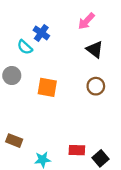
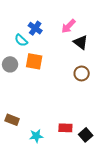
pink arrow: (86, 21) -> (68, 26), moved
orange square: (47, 87) -> (34, 61), moved

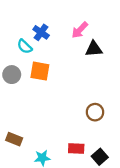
black triangle: (81, 42) -> (94, 49), turned -42
brown circle: (82, 73) -> (95, 112), moved

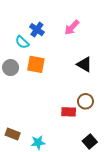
black triangle: (94, 49) -> (84, 64), moved, turned 35
brown rectangle: (14, 139) -> (13, 134), moved
red rectangle: (76, 149) -> (69, 112), moved

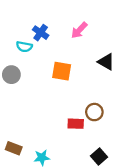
cyan semicircle: (22, 42) -> (24, 47), turned -32
orange square: (36, 64) -> (62, 71), moved
black triangle: (84, 64) -> (106, 62), moved

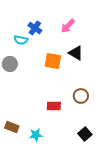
black triangle: (106, 62) -> (76, 53), moved
red rectangle: (76, 124) -> (54, 106), moved

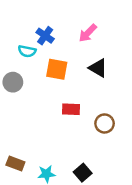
orange square: (53, 61) -> (57, 69), moved
red rectangle: (54, 106) -> (71, 109), moved
black square: (85, 134) -> (83, 173), moved

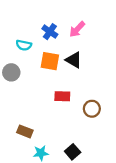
blue cross: (45, 36) -> (50, 32), moved
black triangle: (98, 68) -> (74, 60), moved
brown rectangle: (15, 164) -> (25, 131), moved

